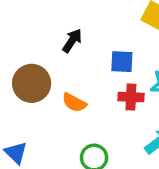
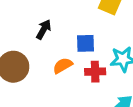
orange semicircle: (74, 103) -> (63, 66), moved, turned 126

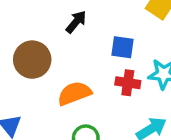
orange semicircle: (63, 66) -> (74, 93), moved, size x1.4

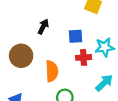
orange semicircle: (74, 93) -> (52, 71), turned 120

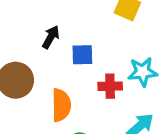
blue square: (76, 36) -> (82, 55), moved

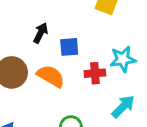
orange semicircle: (61, 105) -> (51, 76), moved, turned -56

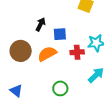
orange semicircle: (51, 76) -> (47, 54), turned -60

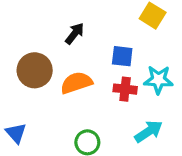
blue square: (60, 34) -> (122, 56), moved

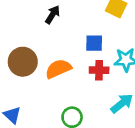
black arrow: (75, 34) -> (52, 15), moved

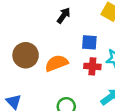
black arrow: (52, 15) -> (64, 15), moved

